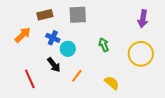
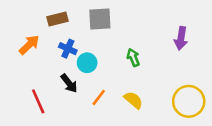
purple arrow: (143, 19) -> (181, 38), moved
yellow circle: (141, 54) -> (189, 101), moved
yellow semicircle: (112, 83) -> (133, 100), moved

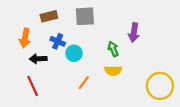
purple arrow: (181, 38) -> (134, 33), moved
orange arrow: (29, 45) -> (25, 38), turned 144
black arrow: (69, 83) -> (38, 59), moved, turned 126
yellow semicircle: (133, 100) -> (113, 71), moved, turned 140

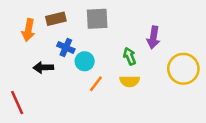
orange arrow: (25, 38) -> (28, 30), moved
orange line: (84, 83) -> (96, 84), moved
red line: (33, 86) -> (17, 103), moved
yellow circle: (160, 86) -> (183, 69), moved

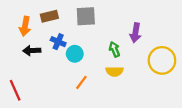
black arrow: (43, 68) -> (32, 50), moved
orange line: (96, 84) -> (81, 82), moved

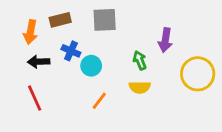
red line: (15, 90) -> (35, 98), moved

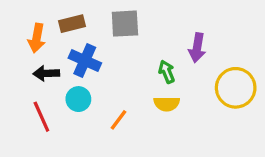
blue cross: (71, 51) -> (85, 61), size x1.4
cyan circle: (91, 66) -> (78, 99), moved

